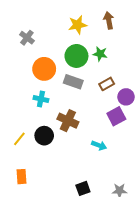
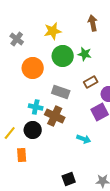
yellow star: (78, 25) -> (53, 31), moved
gray rectangle: (73, 82) -> (61, 92), moved
cyan cross: (41, 99) -> (36, 107), moved
orange rectangle: (22, 177) -> (22, 155), moved

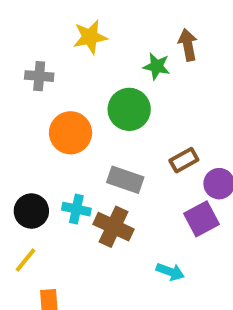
yellow star: (53, 31) -> (90, 37), moved
gray cross: (17, 39) -> (39, 76), turned -32
green star: (85, 54) -> (157, 66), moved
black circle: (33, 130) -> (31, 211), moved

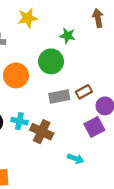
brown arrow: (188, 45) -> (98, 18), moved
gray rectangle: (125, 180) -> (59, 97), moved, turned -30

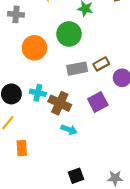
purple square: (94, 127) -> (98, 102), moved
cyan arrow: (76, 159) -> (69, 130), moved

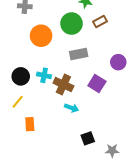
brown rectangle: (101, 64) -> (100, 21), moved
purple square: (98, 102) -> (97, 83), turned -30
black square: (76, 176) -> (88, 138), moved

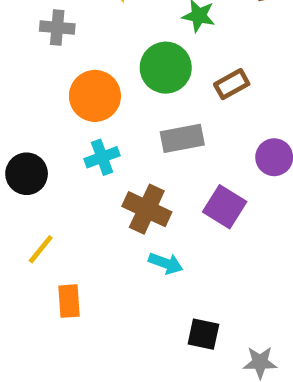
brown rectangle: (100, 21) -> (232, 84), moved
cyan cross: (44, 75) -> (102, 157), moved, turned -32
black circle: (21, 76) -> (27, 174), moved
black square: (88, 138) -> (203, 334), turned 32

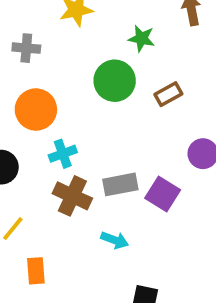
orange circle: (95, 96) -> (36, 110), moved
gray rectangle: (182, 138) -> (120, 184), moved
brown cross: (147, 209) -> (72, 196), moved

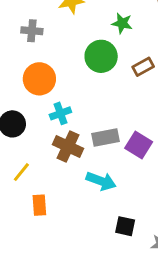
cyan arrow: (115, 240) -> (101, 181), size x1.4

